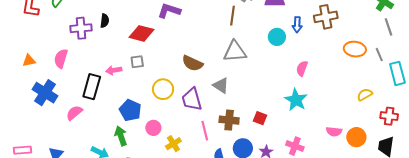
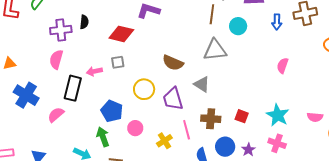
cyan circle: (277, 37) -> (238, 26), moved
pink semicircle: (61, 59) -> (56, 59), moved
cyan star: (296, 100) -> (278, 115), moved
pink semicircle: (334, 132) -> (315, 117), moved
yellow cross: (173, 144) -> (164, 141), moved

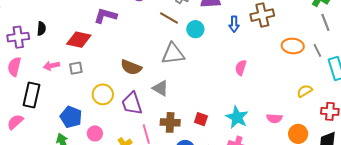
brown line: (212, 14) -> (169, 18), turned -66
pink arrow: (94, 71) -> (51, 66), moved

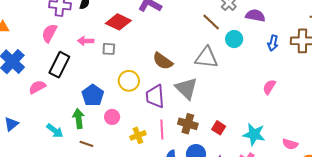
gray triangle: (160, 88) -> (186, 88), size x1.4
cyan star: (237, 117) -> (254, 134), turned -30

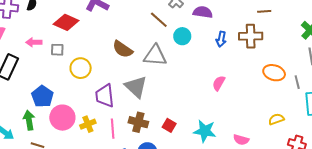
brown semicircle: (163, 61) -> (123, 49), moved
yellow circle: (129, 81) -> (81, 68), moved
pink circle: (112, 117) -> (62, 118), size x1.6
yellow cross: (138, 135) -> (88, 124), moved

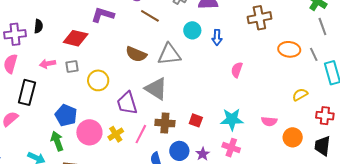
brown line: (159, 20) -> (150, 16), moved
blue arrow: (221, 39) -> (217, 37), moved
pink line: (113, 129) -> (141, 134), turned 42

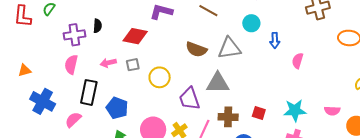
blue arrow: (217, 37) -> (275, 40), moved
gray triangle: (156, 89) -> (218, 83), turned -30
blue pentagon: (66, 115) -> (117, 108), moved

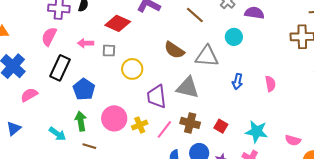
blue arrow: (275, 40) -> (237, 81), moved
pink semicircle: (298, 61) -> (270, 84), turned 140
pink semicircle: (73, 120) -> (29, 95), moved

